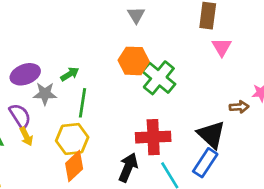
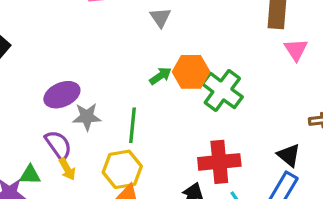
gray triangle: (136, 15) -> (160, 18), moved
green arrow: (70, 74) -> (160, 76), moved
black triangle: (211, 135) -> (289, 155), size x0.7

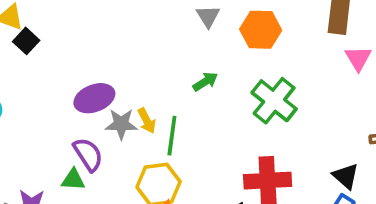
orange hexagon: (191, 72) -> (261, 30), moved
yellow arrow: (67, 169) -> (147, 121), moved
green triangle: (30, 175) -> (73, 180), moved

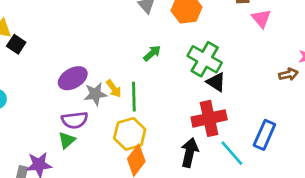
purple semicircle: (88, 154) -> (75, 120), turned 125
black triangle: (346, 176) -> (216, 82), moved
green triangle: (73, 180) -> (67, 140), turned -36

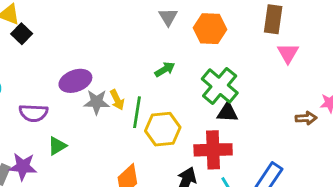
black triangle: (216, 82) -> (227, 112), turned -40
purple semicircle: (75, 120) -> (33, 113), moved
yellow hexagon: (130, 134) -> (163, 129), moved

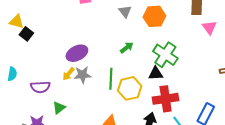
purple ellipse: (75, 81) -> (77, 53), moved
yellow arrow: (117, 100) -> (68, 74), moved, turned 72
black triangle: (227, 112) -> (156, 73), moved

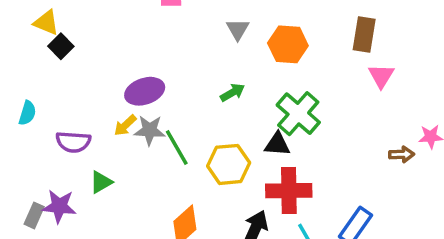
green line: (111, 79) -> (177, 148), moved, turned -40

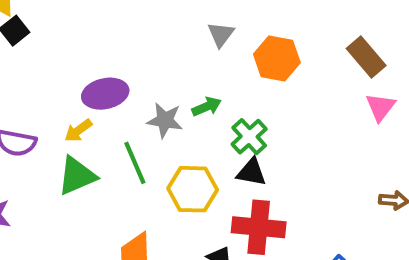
brown rectangle: (364, 35) -> (366, 57), turned -56
green cross: (298, 114) -> (249, 137), moved, size x0.7
gray star: (150, 130) -> (165, 120), moved
green triangle: (101, 182) -> (77, 176), moved, size x1.5

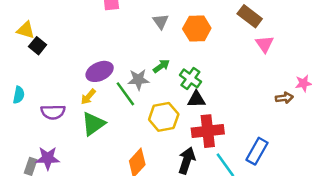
green line: (135, 163) -> (125, 94), moved

